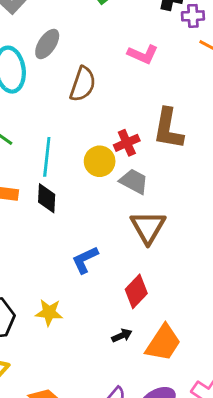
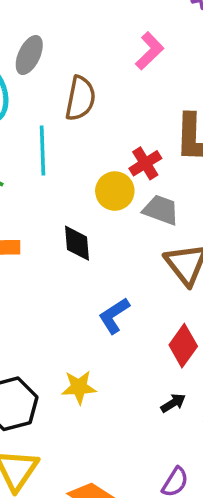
pink L-shape: (143, 54) -> (150, 51), turned -60
cyan line: (47, 157) -> (42, 151), moved
black diamond: (47, 198) -> (77, 243), moved

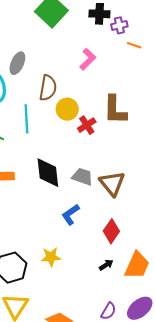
yellow circle: (115, 191) -> (67, 109), moved
gray trapezoid: (161, 210) -> (82, 177), moved
black diamond: (77, 243) -> (48, 173), size x1.4

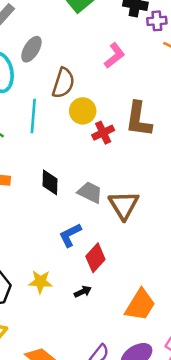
black diamond: (48, 173) -> (50, 182), size x0.7
red diamond: (111, 231) -> (95, 258), moved
black arrow: (106, 265) -> (83, 292), moved

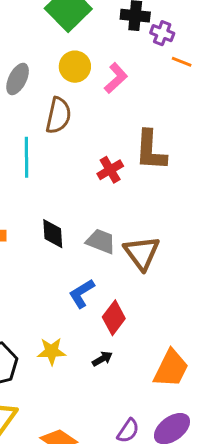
purple cross: (157, 21) -> (162, 33), turned 30
yellow circle: (83, 111) -> (75, 67), moved

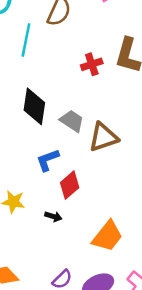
black diamond: (53, 234) -> (34, 106), size x1.4
brown triangle: (142, 253) -> (103, 137), turned 36
black arrow: (102, 359) -> (53, 216), turned 35

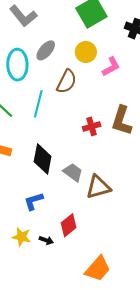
blue L-shape: (48, 160) -> (34, 201), moved
black arrow: (53, 216) -> (46, 240), moved

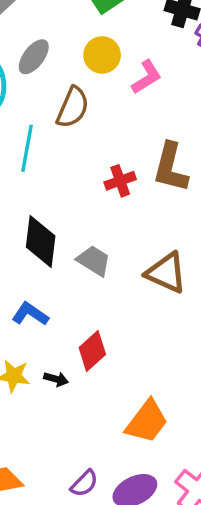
brown triangle: (98, 187) -> (166, 273), moved, turned 44
blue L-shape: (34, 201) -> (30, 314), turned 55

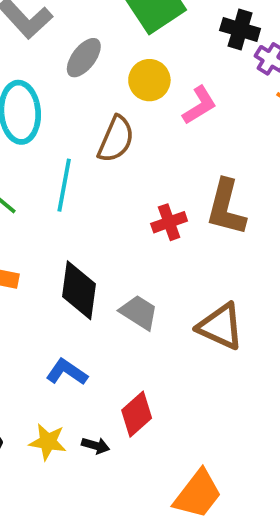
gray ellipse: (34, 57) -> (84, 58), moved

